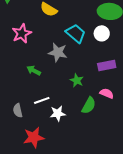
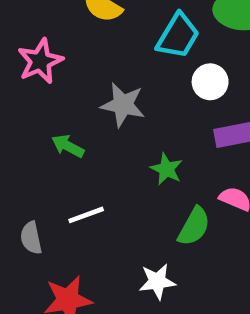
cyan trapezoid: (76, 33) -> (178, 36), moved, turned 80
white circle: (102, 33) -> (210, 82), moved
white star: (58, 113) -> (157, 281), moved

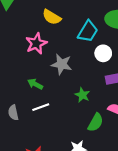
pink star: (40, 61) -> (36, 43), moved
white line: (86, 215) -> (41, 107), moved
gray semicircle: (31, 238) -> (13, 113), moved

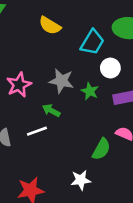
pink star: (36, 43) -> (19, 85), moved
green arrow: (35, 84) -> (51, 111), moved
green star: (82, 95) -> (90, 91), moved

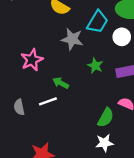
white circle: (110, 68) -> (122, 37), moved
gray star: (61, 81) -> (72, 39), moved
white star: (81, 180) -> (104, 143), moved

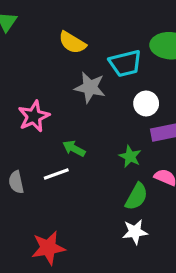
cyan trapezoid: (98, 22) -> (125, 63), turned 45
white circle: (122, 37) -> (146, 103), moved
green star: (95, 66) -> (130, 156), moved

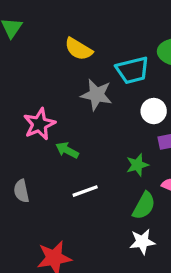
green arrow: (74, 148) -> (67, 150), moved
green star: (130, 156) -> (137, 165), turned 30
white line: (56, 174) -> (85, 191), moved

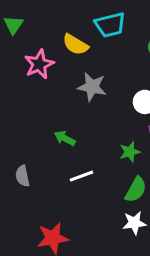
cyan trapezoid: (132, 70) -> (110, 25), moved
pink star: (39, 124) -> (39, 64), moved

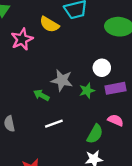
gray star: (92, 87) -> (62, 80), moved
green star: (130, 152) -> (87, 91), moved

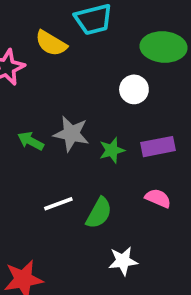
white circle: (102, 68) -> (134, 89), moved
green arrow: (41, 95) -> (31, 141), moved
green semicircle: (95, 134) -> (99, 213), moved

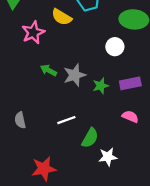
gray star: (71, 134) -> (75, 75), turned -30
green arrow: (31, 141) -> (49, 70), moved
green semicircle: (99, 213) -> (90, 138), moved

